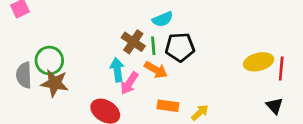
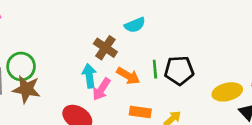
green line: (153, 46) -> (155, 69), moved
black pentagon: (180, 47) -> (179, 70), moved
yellow ellipse: (259, 62) -> (227, 92), moved

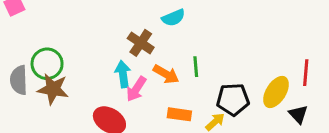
black pentagon: (179, 70) -> (233, 99), moved
yellow ellipse: (227, 92) -> (276, 92), turned -44

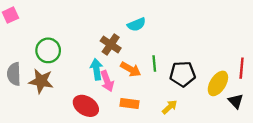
green circle: (47, 64) -> (48, 50), moved
pink arrow: (136, 89) -> (107, 81), turned -54
black pentagon: (233, 99) -> (183, 74), moved
orange rectangle: (179, 114) -> (130, 103), moved

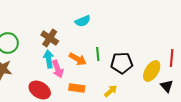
brown cross: (111, 45) -> (50, 38), moved

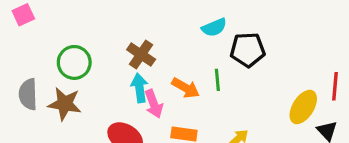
cyan semicircle: (83, 21) -> (214, 27), moved
black pentagon: (122, 63) -> (248, 50), moved

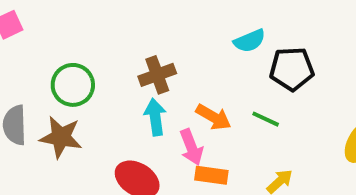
brown cross: (141, 54) -> (157, 75), turned 36
green line: (217, 80) -> (266, 119), moved, turned -60
pink arrow: (154, 104) -> (191, 147), moved

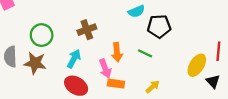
cyan arrow: (155, 117) -> (74, 59), moved, turned 36
orange arrow: (213, 117) -> (117, 52), turned 54

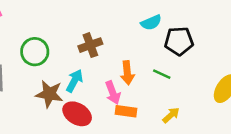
brown star: (35, 63) -> (49, 94), moved

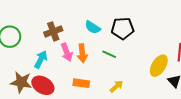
cyan semicircle: (151, 23) -> (93, 27), moved, turned 56
pink arrow: (113, 93) -> (67, 52), moved
brown star: (49, 94) -> (21, 82), moved

